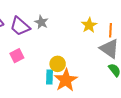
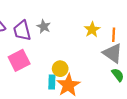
purple trapezoid: (20, 26) -> (22, 31), turned 35
pink square: (17, 56) -> (19, 60), size x1.5

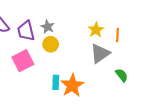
gray triangle: (113, 53) -> (100, 54), moved, turned 50
yellow circle: (60, 69) -> (51, 44), moved

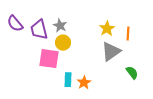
pink square: (23, 61) -> (49, 59), moved, turned 35
orange star: (72, 85) -> (84, 83), size x0.6

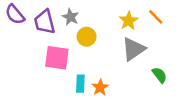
orange line: (128, 34) -> (156, 17), moved, turned -48
yellow circle: (63, 43) -> (87, 37), moved

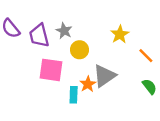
orange line: (156, 17) -> (146, 56), moved
gray triangle: (134, 49) -> (104, 76), moved
orange star: (100, 87) -> (88, 84), moved

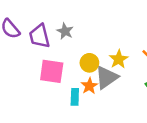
yellow star: (120, 34) -> (119, 59), moved
yellow circle: (80, 50) -> (89, 63), moved

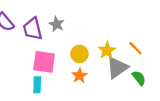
gray triangle: (106, 77) -> (117, 68), moved
cyan rectangle: (75, 97) -> (37, 85), moved

